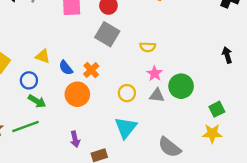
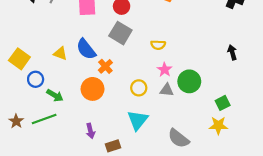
blue semicircle: (66, 68) -> (86, 49), moved, size x1.5
blue circle: (29, 80) -> (36, 79), moved

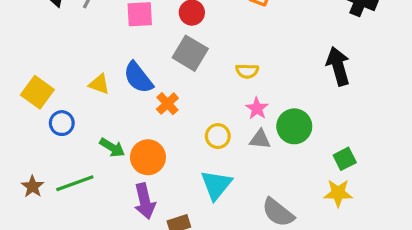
black arrow: (232, 52) -> (338, 66), moved, size x1.6
orange circle: (93, 89) -> (148, 157), moved
green arrow: (55, 95) -> (112, 147), moved
purple arrow: (90, 131) -> (145, 201), size x1.5

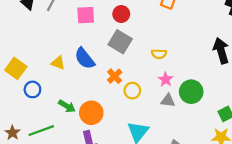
orange cross: (167, 104) -> (115, 76), moved
yellow circle: (218, 136) -> (132, 91), moved

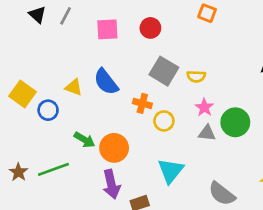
gray square: (120, 42) -> (164, 71), moved
orange cross: (115, 76) -> (142, 103), turned -32
blue circle: (32, 89) -> (48, 110), moved

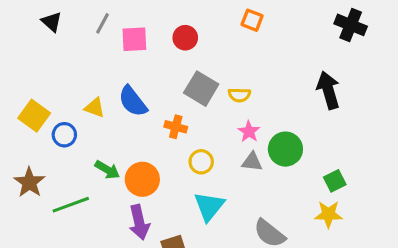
gray line: (66, 16) -> (103, 23), moved
yellow circle: (164, 121) -> (201, 162), moved
brown star: (18, 172) -> (29, 182), moved, size x1.4

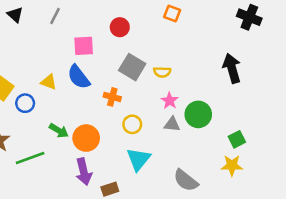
pink square: (134, 39) -> (84, 46), moved

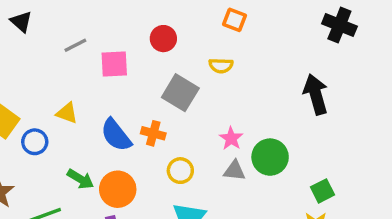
gray line: (55, 16) -> (75, 45), moved, turned 35
yellow semicircle: (162, 72) -> (221, 66), moved
blue semicircle: (79, 77) -> (116, 135), moved

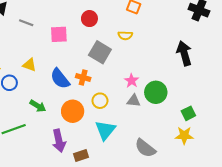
gray line: (75, 45) -> (26, 23), moved, turned 48
orange circle: (118, 189) -> (73, 111), moved

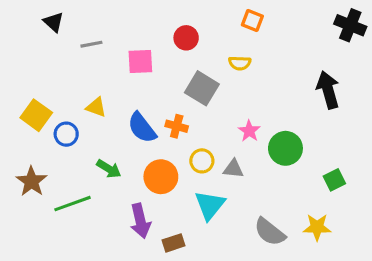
gray line: (26, 23) -> (91, 44), turned -32
gray triangle: (134, 101) -> (233, 169), moved
yellow star: (184, 135) -> (317, 227), moved

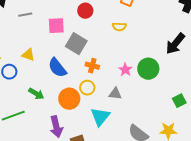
gray square: (202, 88) -> (76, 44), moved
black arrow: (328, 90) -> (175, 44), turned -125
orange cross: (177, 126) -> (92, 66), moved
green circle: (285, 148) -> (148, 69), moved
yellow circle: (202, 161) -> (87, 88), moved

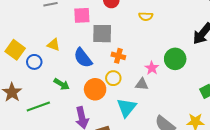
gray square: (76, 44) -> (102, 34), turned -30
pink star: (125, 70) -> (152, 68), moved

